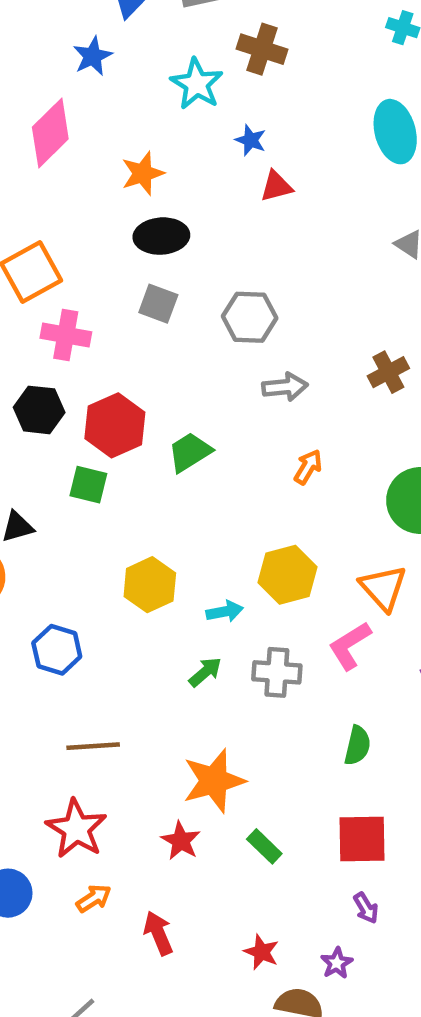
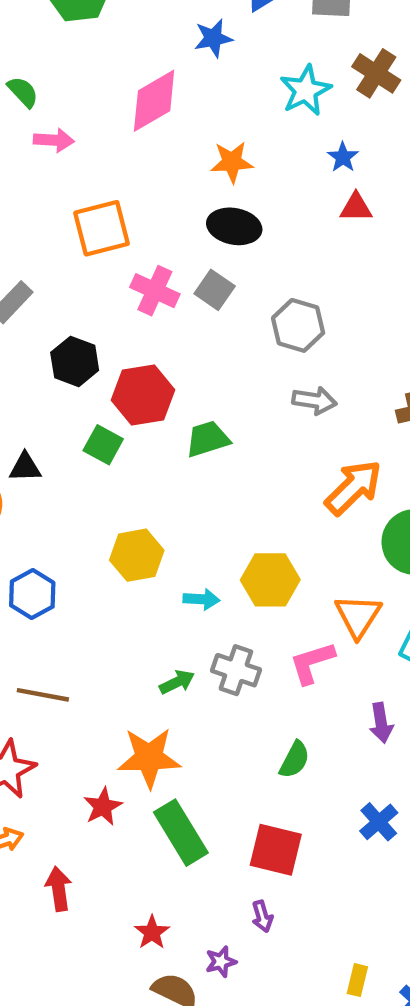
pink cross: (66, 335) -> (155, 291), moved
orange arrow: (308, 467) -> (353, 487), moved, size x1.8
green arrow: (205, 672) -> (177, 682), moved
green rectangle: (264, 846) -> (181, 833), size x1.8

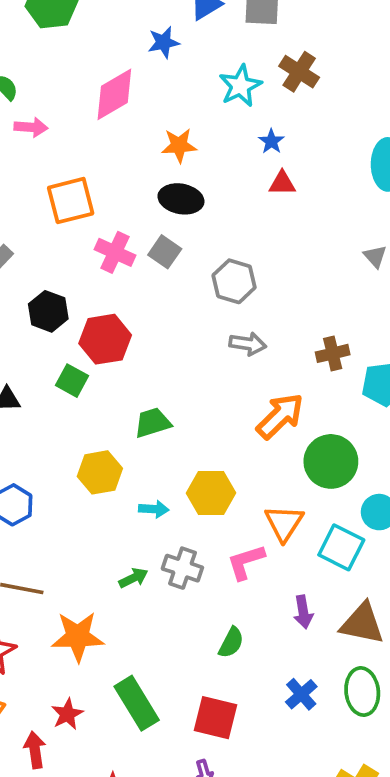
green trapezoid: (208, 439) -> (153, 423), moved
orange star: (149, 758) -> (78, 637), moved
red star: (103, 807) -> (67, 714), moved

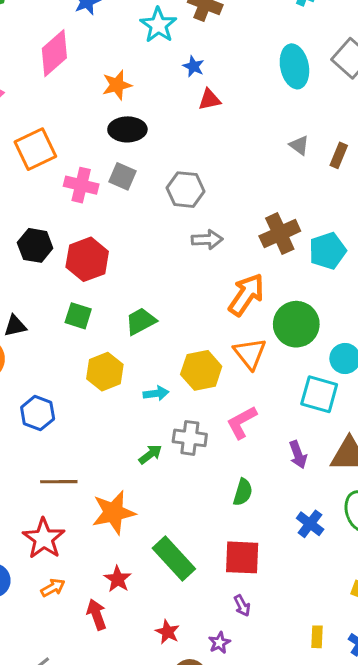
brown cross: (333, 353) -> (280, 234), size x1.4
green square: (72, 381) -> (78, 316), moved
orange triangle: (284, 523) -> (250, 353), moved

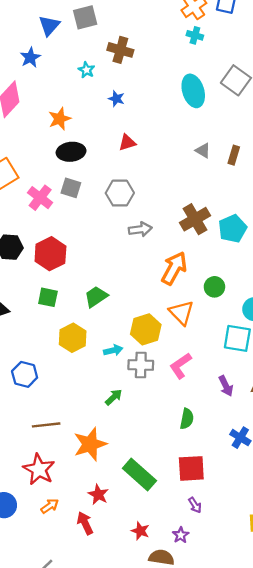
cyan star: (158, 25) -> (86, 70), size x0.6
red triangle: (209, 100) -> (127, 143), moved
pink cross: (81, 185) -> (40, 198), turned 30
green circle: (296, 324) -> (214, 287), size x0.6
gray cross: (190, 438) -> (141, 365), moved

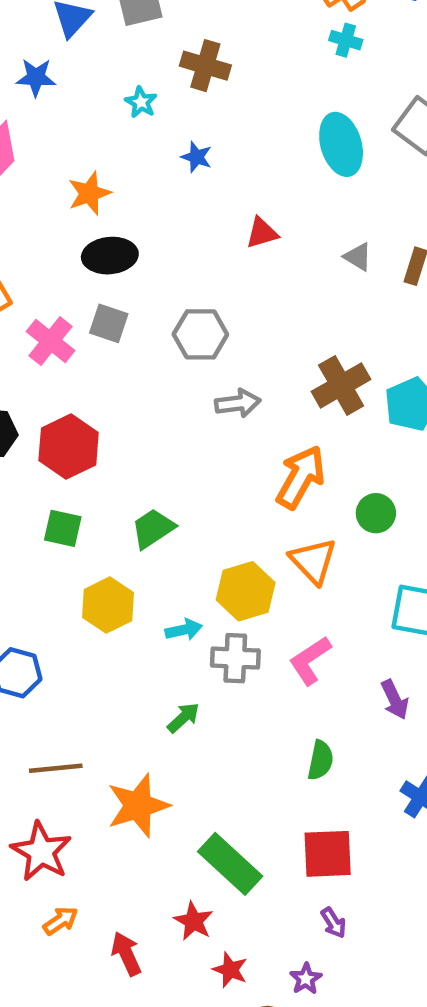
blue star: (30, 57) -> (36, 77), turned 30
red triangle: (127, 143) -> (262, 233), moved
red star: (98, 494) -> (194, 921), moved

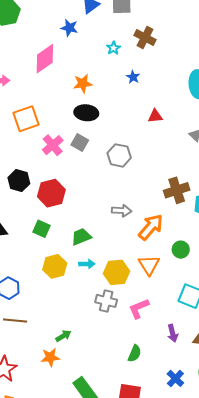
gray arrow: (238, 403) -> (122, 211), moved
cyan arrow: (184, 630) -> (87, 264), moved
green arrow: (183, 718) -> (63, 336), moved
brown line: (56, 768) -> (15, 321), moved
orange star: (138, 806) -> (50, 357), size x0.7

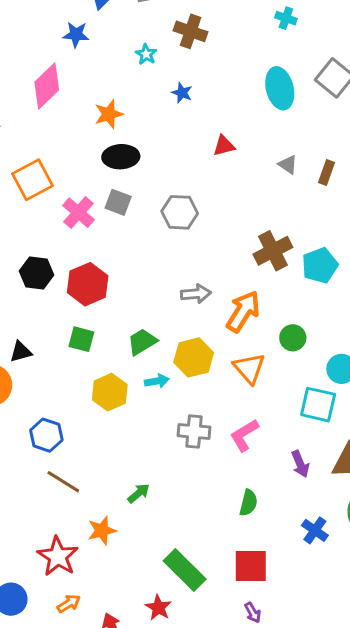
yellow hexagon: (117, 272) -> (194, 357), moved
brown line: (15, 321) -> (63, 482), turned 35
orange star: (50, 357) -> (102, 530), moved

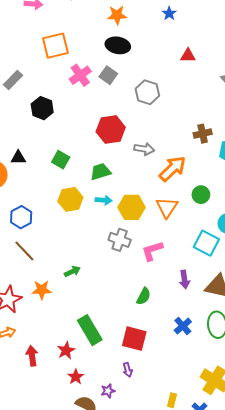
brown cross: (273, 251) -> (203, 134), size x0.7
red hexagon: (88, 284) -> (111, 130), moved
yellow hexagon: (194, 357) -> (132, 207), moved

